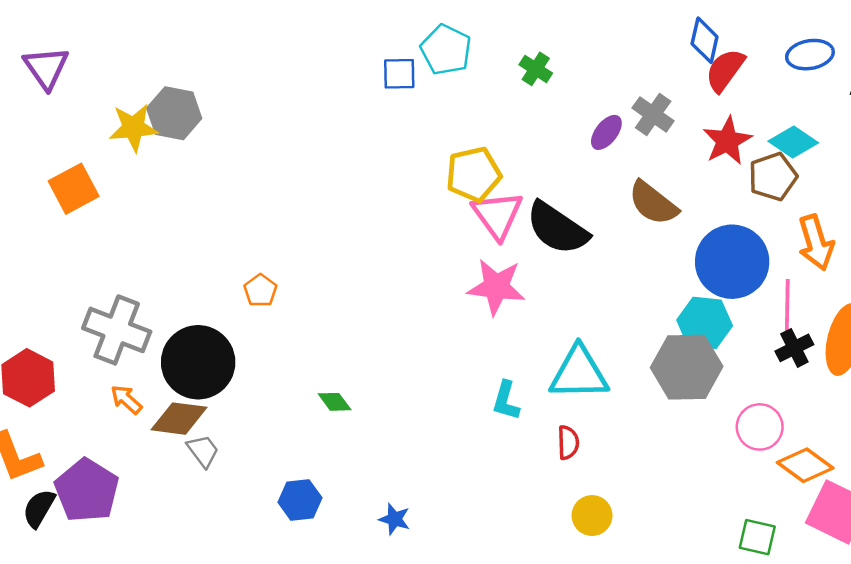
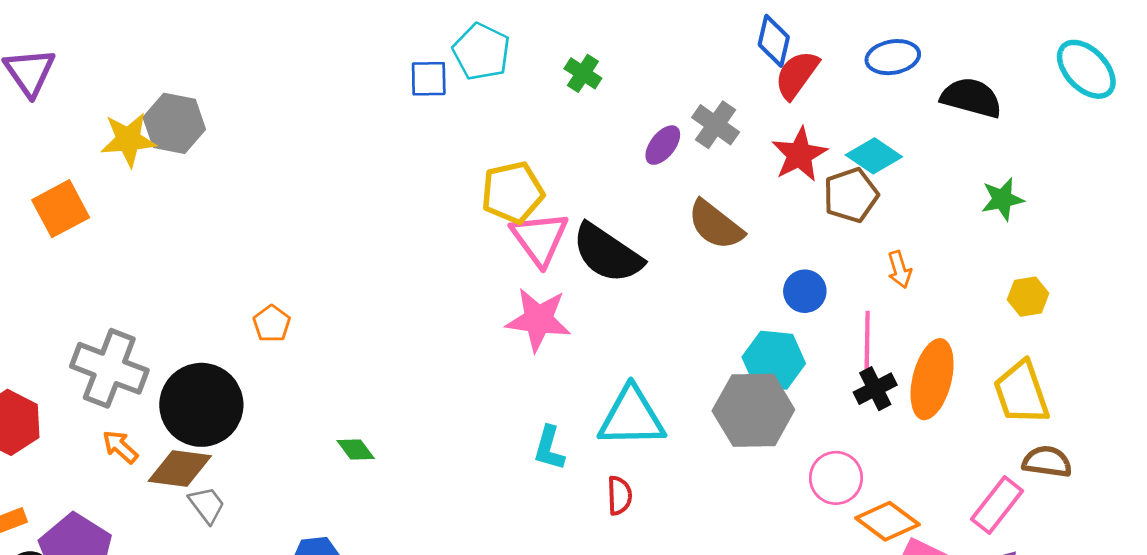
orange arrow: (816, 243) -> (900, 270), size x0.6
blue circle: (732, 262) -> (805, 291), size x0.5

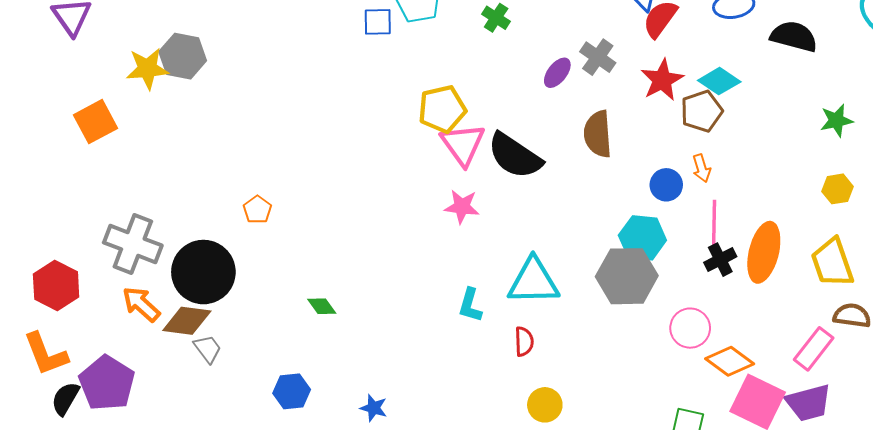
green star: (1002, 199) -> (836, 120), moved
brown semicircle: (716, 225) -> (598, 134), turned 48
orange arrow: (900, 270) -> (702, 168), moved
pink star: (538, 320) -> (462, 207), size x0.7
orange arrow: (120, 447) -> (141, 304), size x1.4

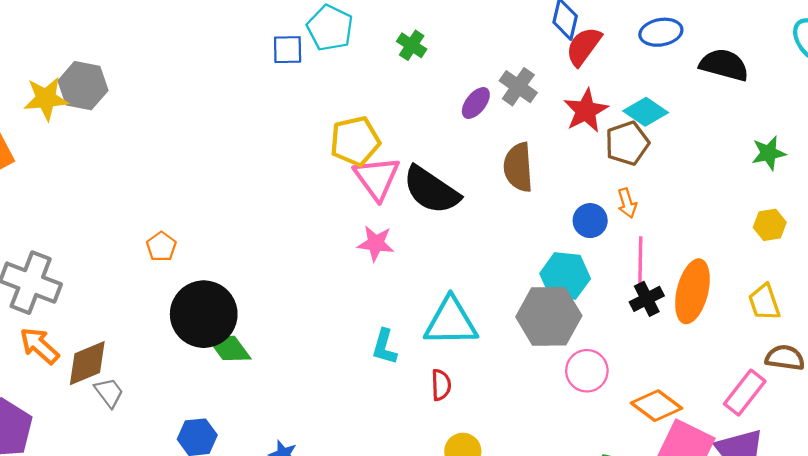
yellow trapezoid: (832, 263) -> (764, 302), size x0.7
black circle: (203, 272) -> (204, 314), moved
green diamond: (322, 306) -> (229, 348), size x1.5
brown diamond: (187, 321) -> (87, 363), turned -30
pink circle: (690, 328) -> (587, 371), moved

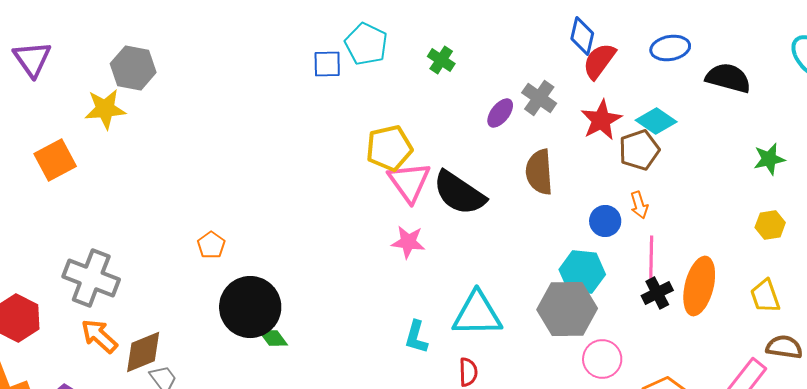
gray hexagon: (83, 86) -> (133, 68), moved
green diamond: (229, 348) -> (273, 338), size x0.7

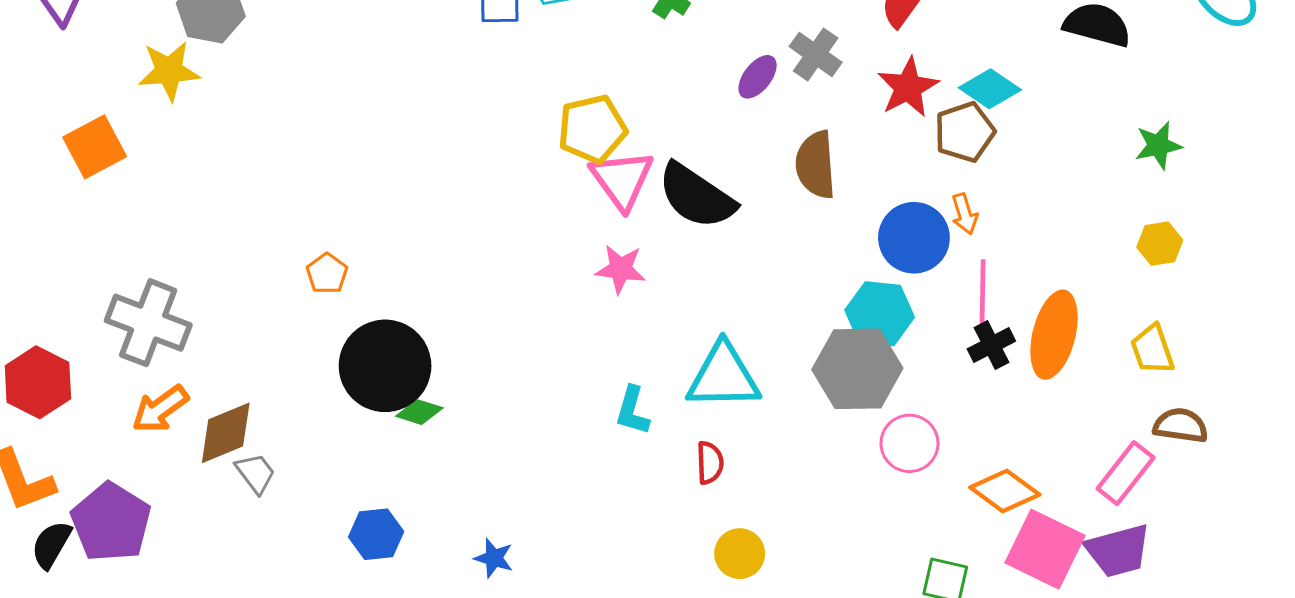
blue circle: (605, 221) -> (914, 238), size x1.5
orange arrow: (99, 336) -> (160, 409), turned -78
green diamond: (273, 338) -> (419, 412), turned -36

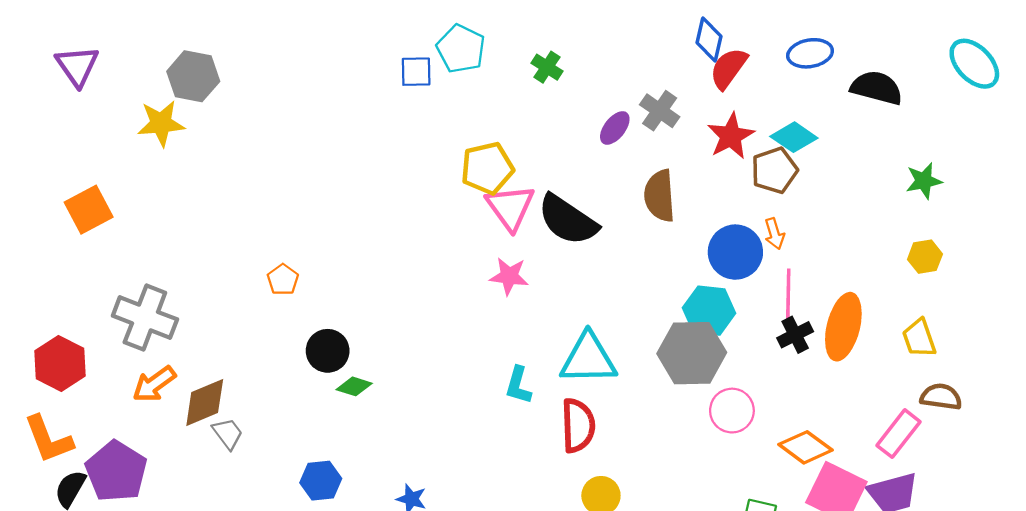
orange square: (95, 147) -> (89, 210), moved
black circle: (385, 366) -> (328, 351), size x0.6
red semicircle: (710, 463) -> (578, 425), size x1.6

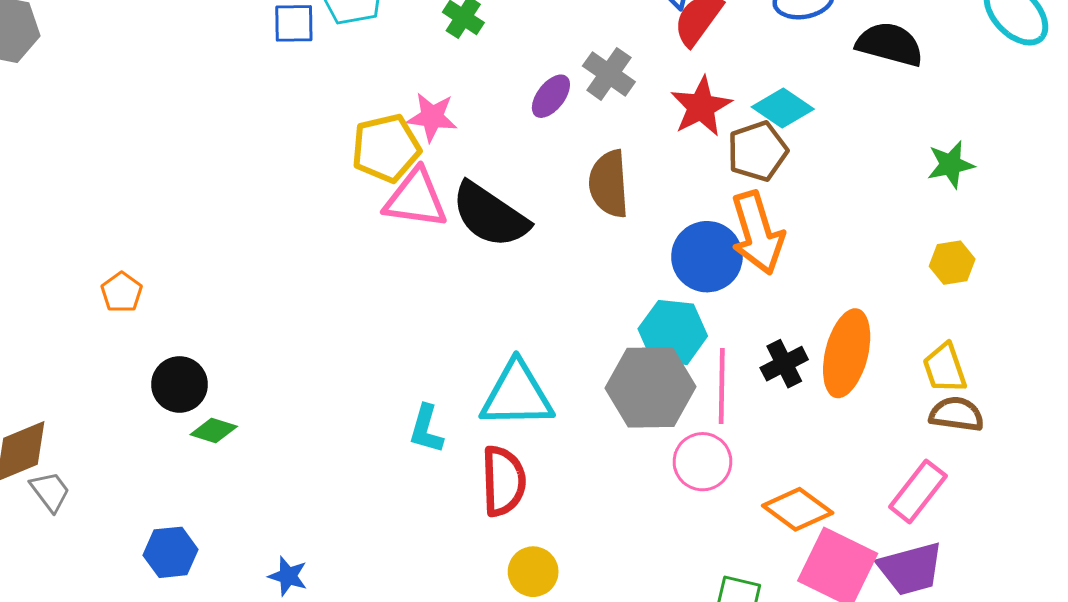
pink triangle: (510, 207) -> (416, 199), turned -46
orange arrow: (774, 234) -> (757, 233), size x2.0
pink star: (509, 276) -> (432, 117), moved
pink line: (788, 298) -> (722, 386), moved
brown semicircle: (941, 397) -> (957, 414), moved

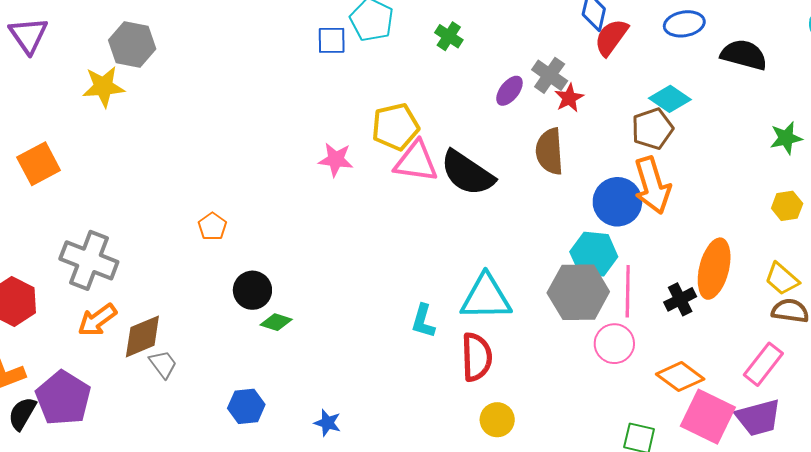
red star: (701, 107) -> (569, 98), moved, size x0.7
pink star: (432, 117) -> (336, 160), moved
black cross: (784, 364) -> (680, 299), moved
yellow trapezoid: (945, 368) -> (782, 279), turned -30

